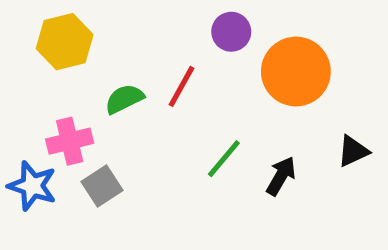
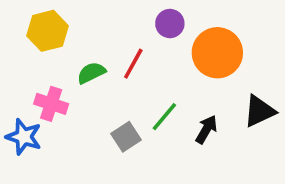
pink cross: (70, 141) -> (51, 104), turned 32
black triangle: (353, 151) -> (259, 111), size x1.4
gray square: (102, 186) -> (126, 137), moved

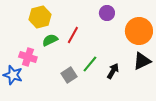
purple circle: (170, 24) -> (107, 13), moved
yellow hexagon: (47, 31) -> (40, 17), moved
orange circle: (217, 53) -> (139, 31), moved

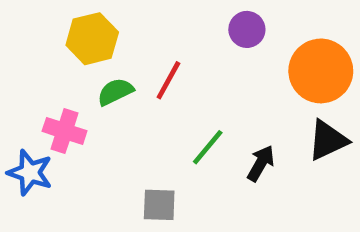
gray square: (69, 75) -> (159, 205), moved, turned 35

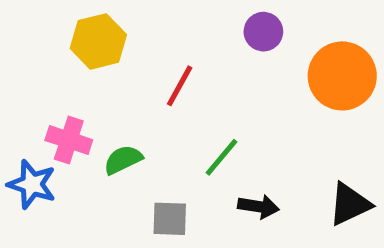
green semicircle: (115, 92) -> (123, 160), moved
black triangle: (328, 140) -> (350, 204), moved
black arrow: (261, 163) -> (258, 207), moved, turned 69

